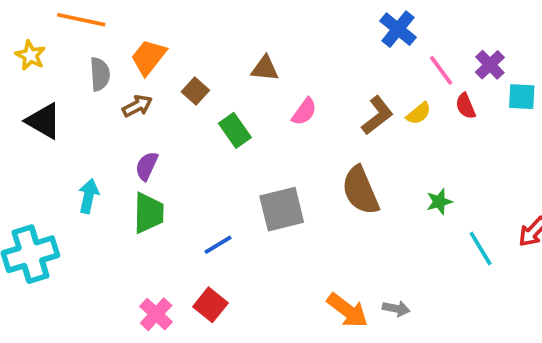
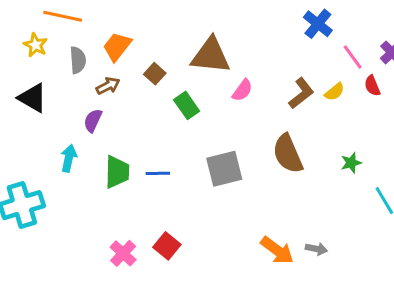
yellow star: (30, 55) -> (35, 45), moved
brown triangle: (265, 68) -> (211, 56), size x1.8
purple semicircle: (147, 166) -> (93, 120), moved
blue line: (218, 245) -> (158, 173), moved, turned 30

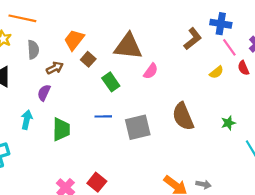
blue cross: (318, 24) -> (221, 24), moved, turned -30
orange trapezoid: (117, 46) -> (74, 40), moved
brown L-shape: (301, 93) -> (193, 39), moved
blue line: (158, 173) -> (103, 116), moved

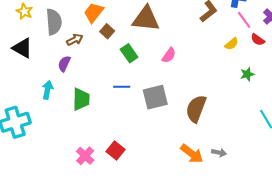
gray semicircle: (33, 50) -> (54, 22), size x1.4
red semicircle: (243, 68) -> (258, 40), turned -32
pink semicircle: (151, 71) -> (169, 55), moved
brown semicircle: (183, 116) -> (196, 109), moved, turned 44
green star: (228, 123) -> (247, 74), moved

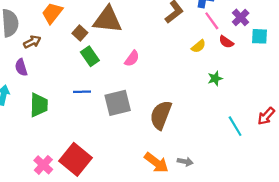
brown square: (107, 31) -> (80, 33), moved
purple semicircle: (64, 64) -> (21, 67), turned -42
red square: (115, 151) -> (75, 159), size x1.6

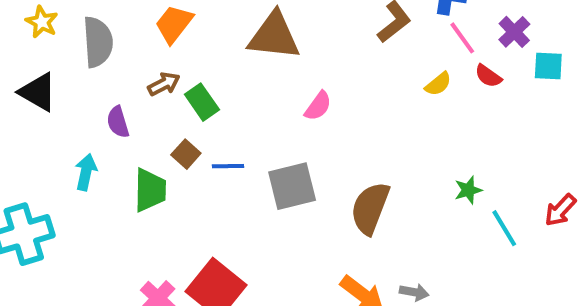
brown square: (80, 33) -> (186, 154), moved
brown arrow: (32, 42) -> (164, 84), moved
green rectangle: (90, 56) -> (202, 102), moved
green star: (215, 78) -> (468, 190), moved

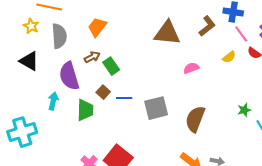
brown triangle: (274, 36) -> (167, 33), moved
pink semicircle: (318, 106) -> (191, 68), moved, turned -147
purple semicircle: (118, 122) -> (69, 76), size x1.8

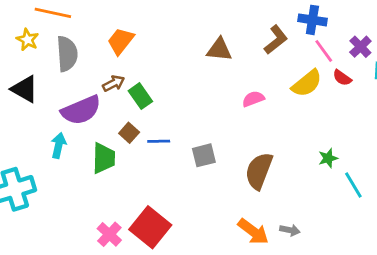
brown triangle: (167, 33) -> (219, 50), size x0.7
yellow semicircle: (229, 57) -> (307, 83), size x1.6
purple semicircle: (69, 76) -> (81, 110), turned -96
gray square: (156, 108) -> (204, 155), size x0.7

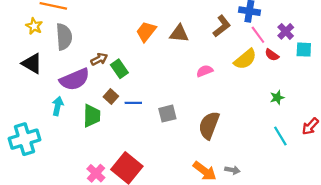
orange trapezoid: (121, 41) -> (146, 31), moved
green star: (328, 158) -> (277, 98), moved

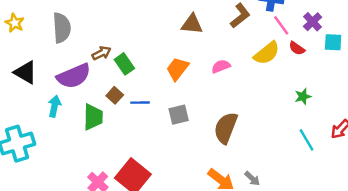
yellow star: (34, 26) -> (15, 23), moved
orange trapezoid: (146, 31) -> (177, 69), moved
black triangle: (32, 63) -> (25, 72), moved
gray arrow: (232, 170) -> (252, 179), turned 32

